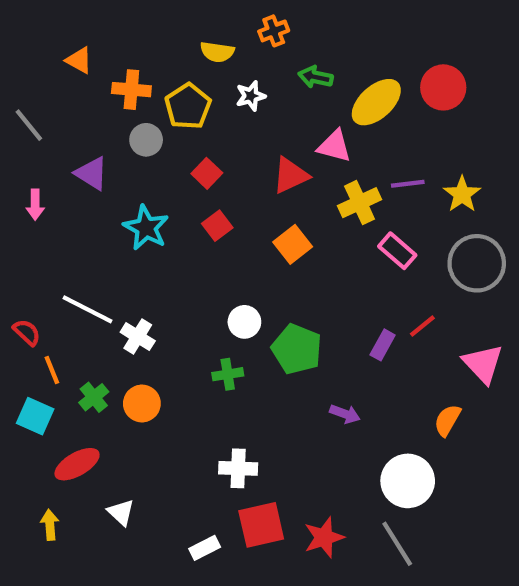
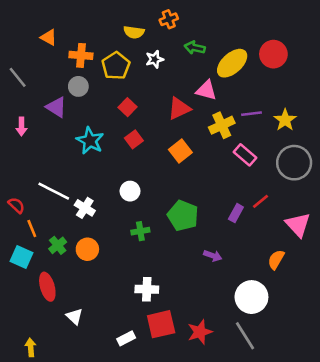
gray circle: (146, 140) -> (78, 86), moved
white circle: (244, 322) -> (130, 191), moved
red ellipse: (77, 464) -> (47, 287), turned -76
yellow arrow: (50, 525) -> (31, 347), moved

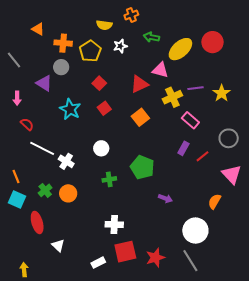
gray circle: (294, 163) -> (229, 138), moved, size x0.7
red semicircle: (16, 205) -> (27, 124), moved
purple rectangle: (236, 213) -> (183, 148), moved
orange line: (32, 229) -> (16, 176), moved

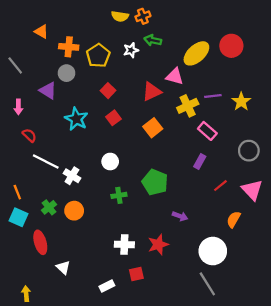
yellow semicircle: (104, 25) -> (120, 16), moved
green arrow: (151, 37) -> (153, 40), moved
red line: (202, 156) -> (220, 186), moved
red square: (125, 252) -> (136, 274), size x0.6
red star: (155, 258) -> (158, 245), moved

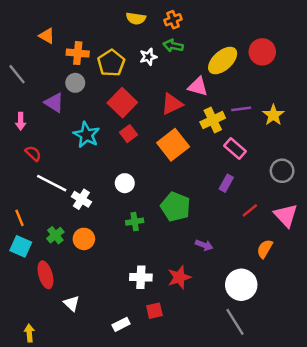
orange cross: (143, 16) -> (173, 20), moved
red square: (108, 91) -> (122, 103), size x1.6
orange square: (153, 128) -> (173, 145), size x1.4

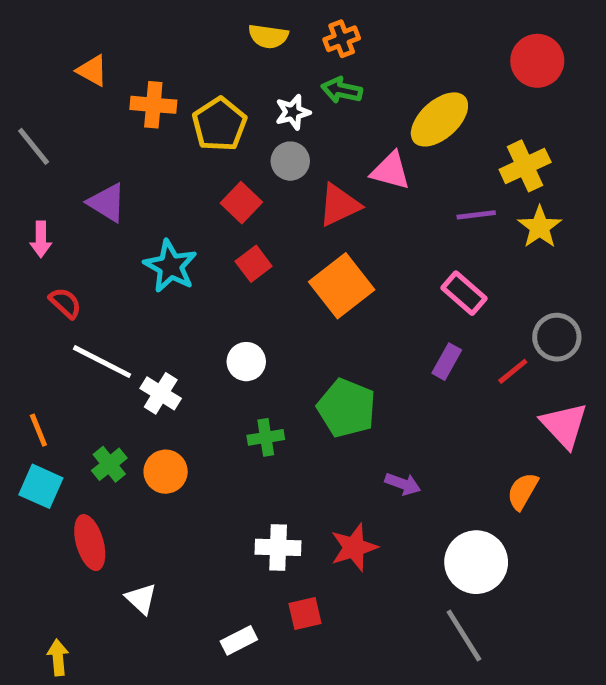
red circle: (262, 52) -> (537, 61), moved
gray circle: (75, 83) -> (290, 161), moved
red square: (122, 103) -> (241, 203), size x0.7
yellow cross: (213, 120) -> (525, 166), moved
red line: (250, 210) -> (513, 371), moved

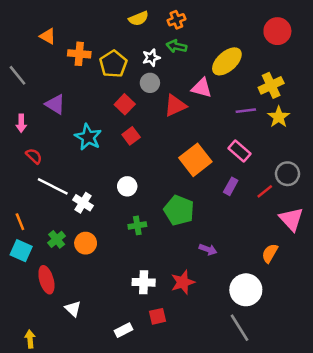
yellow semicircle: (268, 36) -> (139, 18), turned -30
orange square: (342, 286) -> (195, 160), moved

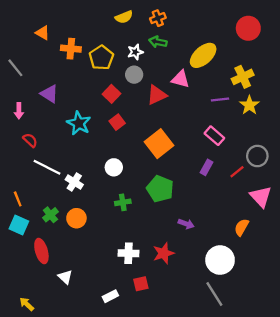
orange square: (195, 160) -> (159, 144), moved
yellow arrow: (30, 339) -> (27, 304), turned -42

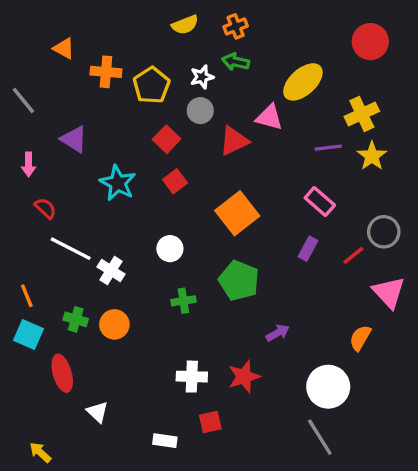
green cross: (50, 215) -> (76, 319), turned -35
purple arrow: (186, 224) -> (278, 333), turned -49
white rectangle: (110, 296) -> (165, 441), turned 35

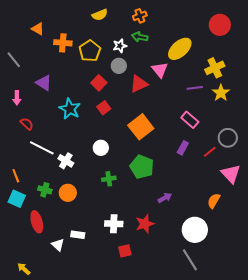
yellow semicircle: (185, 25) -> (100, 15), moved
pink triangle: (269, 117) -> (160, 70), turned 36
white rectangle: (165, 441) -> (78, 235), moved

